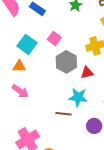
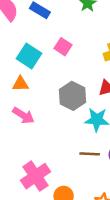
gray hexagon: (66, 62) -> (72, 96), moved
brown line: (64, 114) -> (90, 154), moved

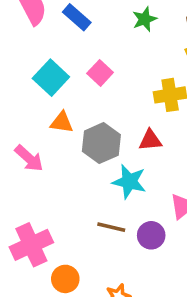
orange triangle: (20, 84) -> (62, 122), moved

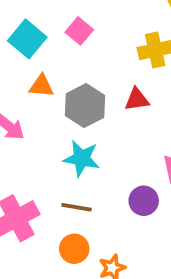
cyan star: (129, 182) -> (82, 158), moved
brown line: (111, 227) -> (77, 207), moved
orange circle: (65, 279) -> (74, 249), moved

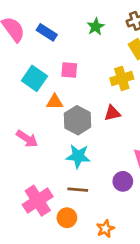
pink square: (79, 31) -> (69, 70), turned -30
orange triangle: (41, 86) -> (55, 102), moved
orange circle: (74, 249) -> (67, 218), moved

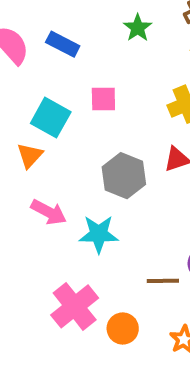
orange triangle: (55, 102) -> (30, 155), moved, turned -42
cyan star: (78, 156) -> (99, 234), moved
brown line: (78, 190) -> (163, 281), moved

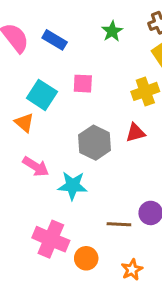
orange triangle: (30, 155) -> (24, 123), turned -35
pink cross: (75, 306) -> (51, 239), turned -32

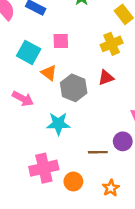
orange triangle: (24, 123) -> (49, 73), moved
pink arrow: (36, 167) -> (23, 99), moved
pink cross: (51, 239) -> (44, 168), turned -32

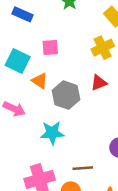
brown line: (98, 152) -> (83, 168), moved

